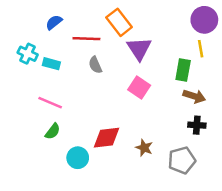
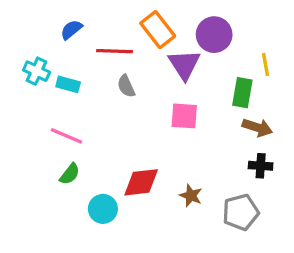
purple circle: (204, 20) -> (214, 35), moved
pink square: (139, 88) -> (184, 116), turned -30

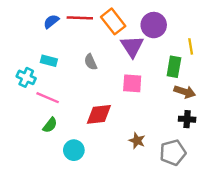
red line: (115, 51) -> (80, 18), moved
cyan cross: (37, 71) -> (26, 77), moved
red diamond: (141, 182) -> (99, 114), moved

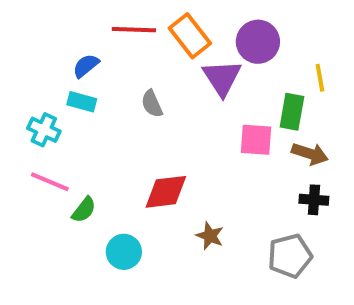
blue semicircle: (51, 21) -> (86, 66), moved
pink square: (132, 83) -> (256, 140), moved
pink line: (48, 98) -> (50, 182), moved
brown star: (137, 141) -> (210, 236), moved

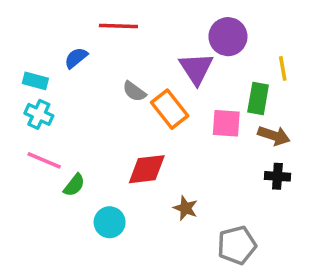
orange rectangle: (190, 36) -> (170, 109), moved
cyan rectangle: (82, 102) -> (35, 81), moved
gray semicircle: (152, 104) -> (134, 91), turned -30
gray pentagon: (290, 256) -> (237, 245), moved

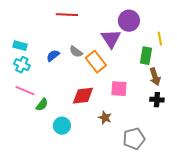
blue semicircle: (76, 58) -> (53, 56), moved
pink square: (226, 123) -> (119, 89), moved
brown arrow: (274, 136) -> (155, 77), turned 54

